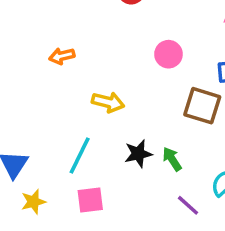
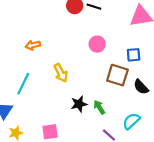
yellow arrow: (108, 102) -> (61, 73), turned 48
cyan line: (80, 155) -> (23, 84), moved

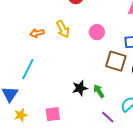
yellow arrow: (61, 73) -> (63, 29), moved

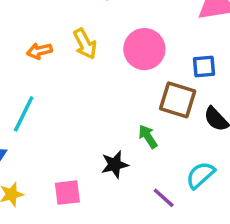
pink circle: (97, 32) -> (144, 49), size x1.5
black star: (80, 88) -> (115, 165), moved
green arrow: (99, 91) -> (148, 137), moved

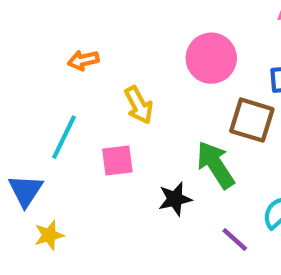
yellow arrow: (85, 44) -> (139, 105), moved
green arrow: (148, 137) -> (216, 165), size x1.6
pink square: (67, 193) -> (117, 161), moved

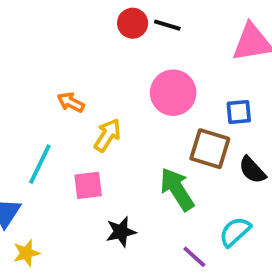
orange arrow: (83, 60) -> (71, 102), moved, turned 40
yellow arrow: (139, 105) -> (107, 135), turned -120
black star: (175, 199) -> (121, 232), moved

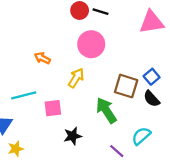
pink circle: (173, 93) -> (91, 44), moved
blue square: (239, 112) -> (152, 77), moved, turned -35
yellow arrow: (107, 135) -> (76, 78), moved
cyan line: (40, 164) -> (24, 95), turned 50

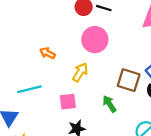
pink square: (53, 108) -> (68, 102), moved
green arrow: (106, 110) -> (110, 104), size x0.7

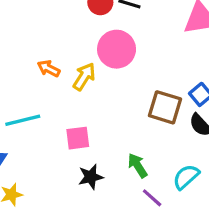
yellow arrow: (80, 72) -> (84, 77), moved
green arrow: (110, 104) -> (138, 166), moved

